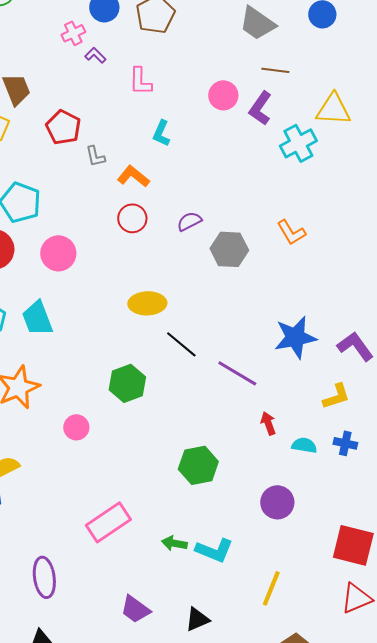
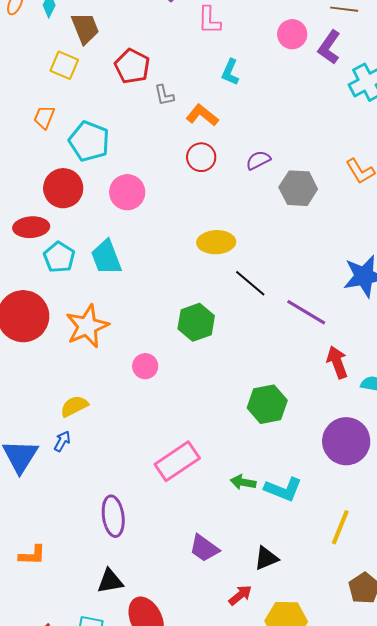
red arrow: (268, 423) -> (337, 362), size x1.4
purple circle: (277, 502) -> (346, 441), size x1.4

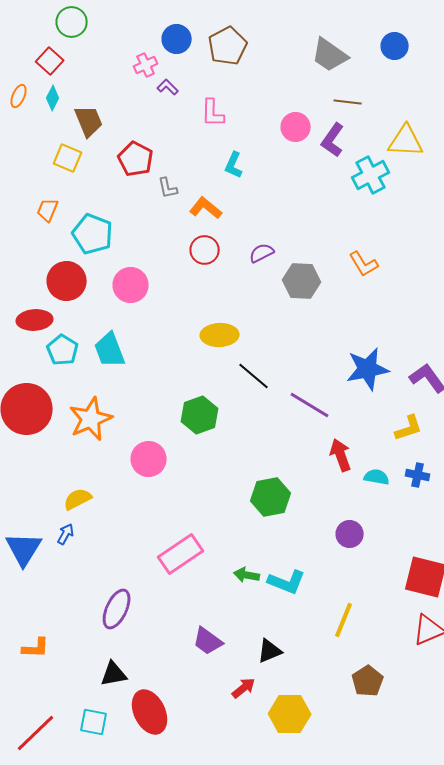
pink circle: (145, 366) -> (149, 459), size x1.4
purple circle: (346, 441) -> (350, 534), size x0.6
purple ellipse: (113, 516) -> (117, 609), turned 33

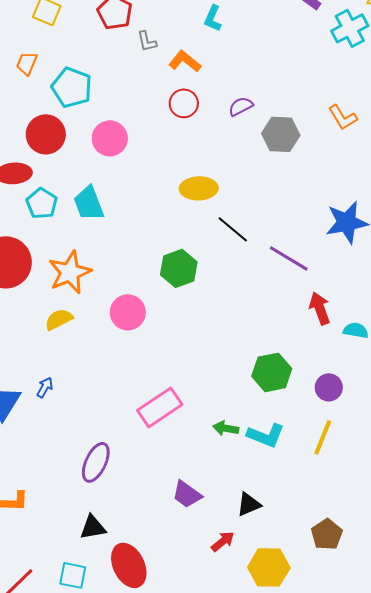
green hexagon: (271, 497) -> (272, 372), moved
yellow semicircle: (78, 499) -> (59, 319), moved
yellow line: (344, 620) -> (323, 437), moved
brown pentagon: (368, 681) -> (327, 534), moved

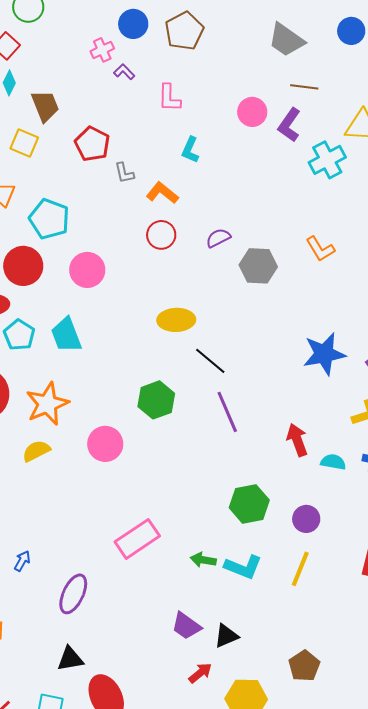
purple line: (289, 258) -> (227, 412), moved, turned 36
blue arrow: (45, 387) -> (22, 561), moved
purple trapezoid: (187, 494) -> (186, 626), moved

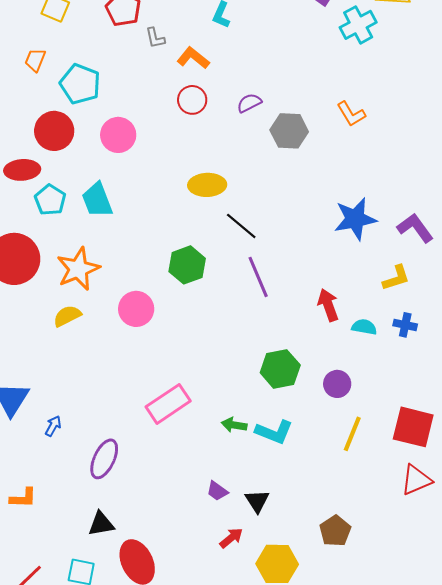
yellow line: (300, 569) -> (352, 434), moved
purple trapezoid: (186, 626) -> (217, 491), size x0.7
black triangle: (226, 636) -> (257, 501), turned -40

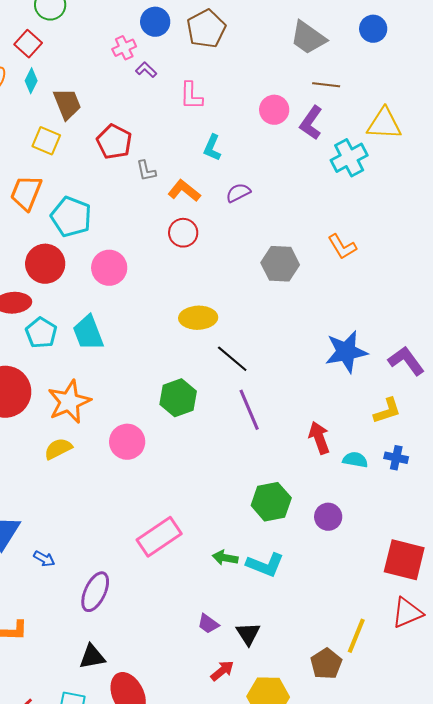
orange trapezoid: (35, 60) -> (26, 193), size x1.5
purple semicircle: (249, 103) -> (238, 193), moved
blue arrow: (53, 426) -> (44, 559), turned 90
yellow line: (352, 434) -> (356, 636), moved

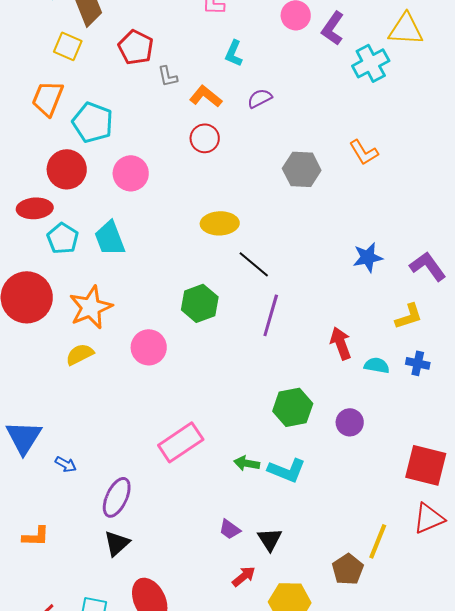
blue star: (346, 352) -> (368, 257), size x0.7
purple line: (249, 410) -> (271, 315), turned 39
black triangle: (92, 657) -> (117, 543), moved, turned -32

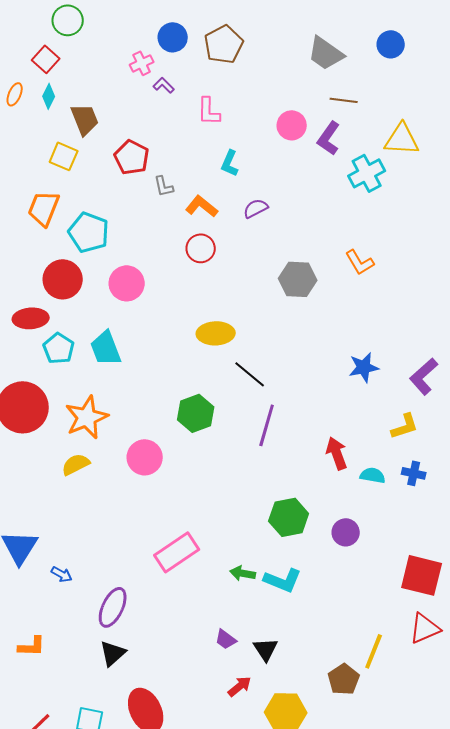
purple L-shape: (428, 266) -> (424, 376), turned -96

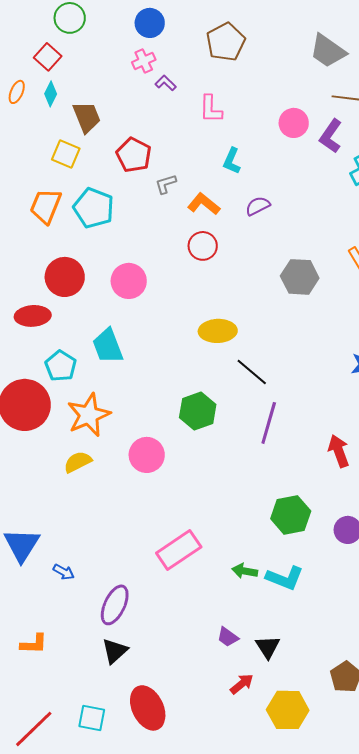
blue circle: (173, 37) -> (150, 23), moved
gray L-shape: (164, 186) -> (166, 184), turned 85
cyan pentagon: (89, 232) -> (94, 208), moved
cyan pentagon: (59, 348) -> (61, 366), moved

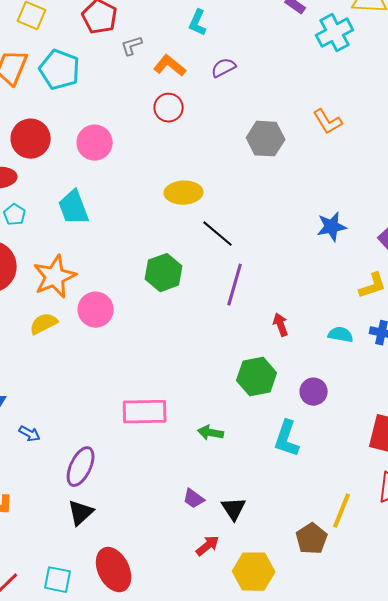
cyan pentagon: (61, 366) -> (15, 215), moved, size x0.7
red arrow: (339, 451) -> (281, 325), moved, size x0.7
pink circle: (147, 455) -> (96, 310), moved
pink rectangle: (179, 550) -> (145, 412), turned 33
cyan L-shape: (285, 578) -> (287, 439), moved, turned 87

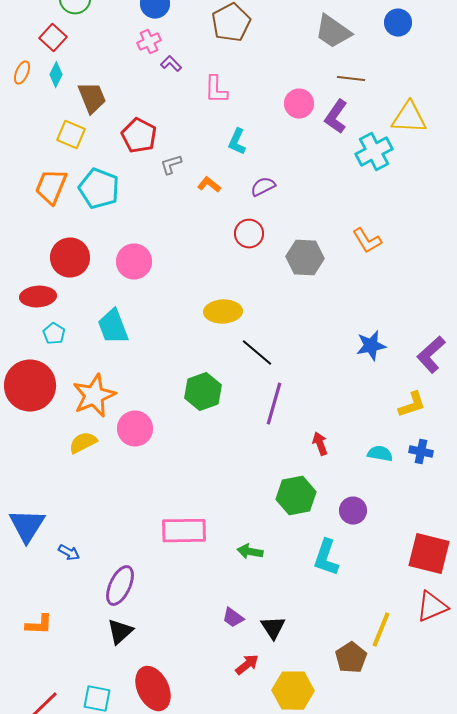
orange L-shape: (170, 66) -> (209, 185), size x0.7
red circle: (169, 108) -> (249, 234), moved

